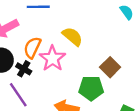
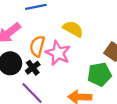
black cross: (24, 69) -> (33, 68), turned 32

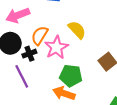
green pentagon: (99, 74) -> (71, 76), moved

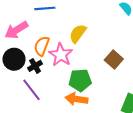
yellow semicircle: (77, 30) -> (78, 33), turned -90

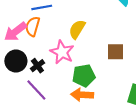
orange semicircle: (42, 46) -> (33, 26), moved
brown square: (114, 60) -> (115, 52), turned -36

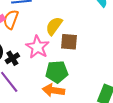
brown square: (115, 52) -> (69, 42), moved

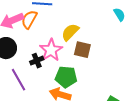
black cross: (12, 58) -> (37, 61), moved

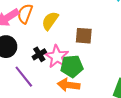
yellow semicircle: (70, 32) -> (50, 21), moved
pink star: (51, 50) -> (57, 57), moved

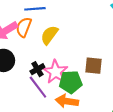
brown square: (84, 36) -> (93, 66), moved
purple line: (24, 77) -> (38, 87), moved

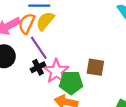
yellow semicircle: (49, 35) -> (45, 21), moved
purple line: (38, 87) -> (39, 48), moved

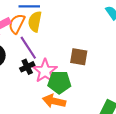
yellow semicircle: (45, 21) -> (35, 22), turned -30
brown square: (95, 67) -> (79, 57), moved

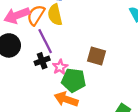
yellow semicircle: (35, 22) -> (55, 15), turned -30
pink star: (45, 71) -> (60, 67), size x0.6

